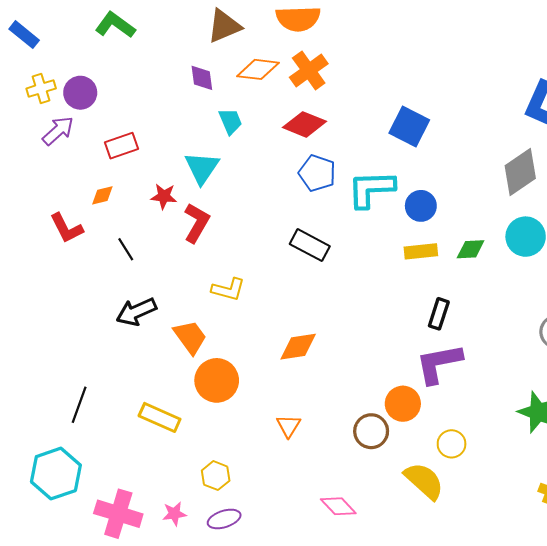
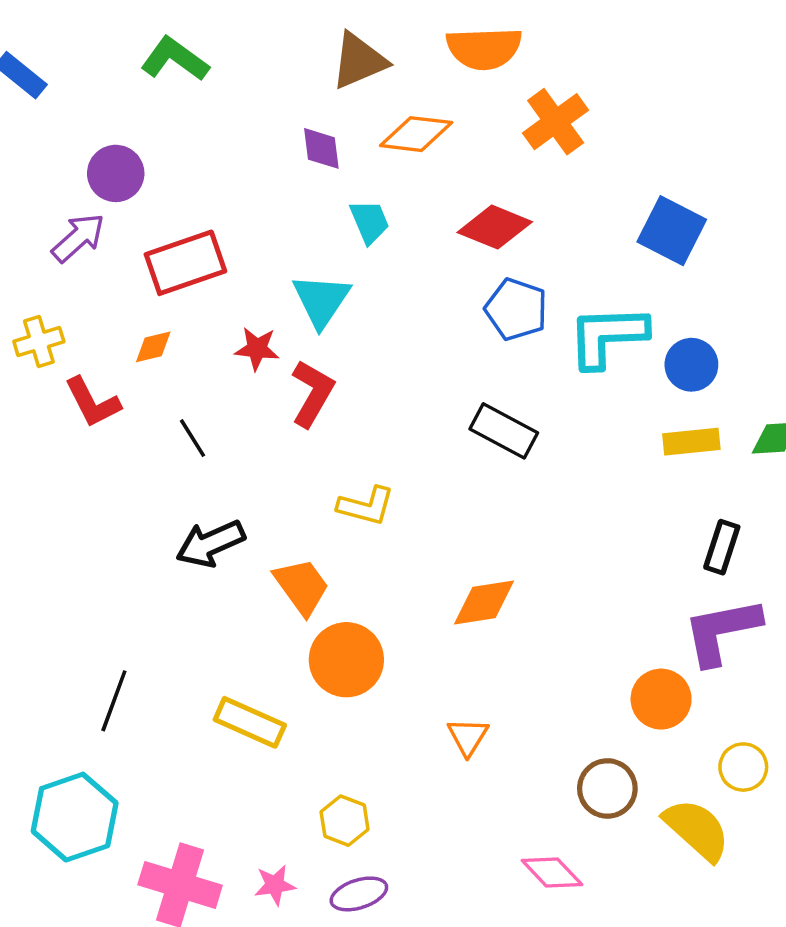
orange cross: (309, 70) -> (556, 122), moved
yellow cross: (41, 88) -> (39, 341), moved
red rectangle: (121, 146) -> (185, 263), size x1.4
brown circle: (371, 431) -> (607, 788), moved

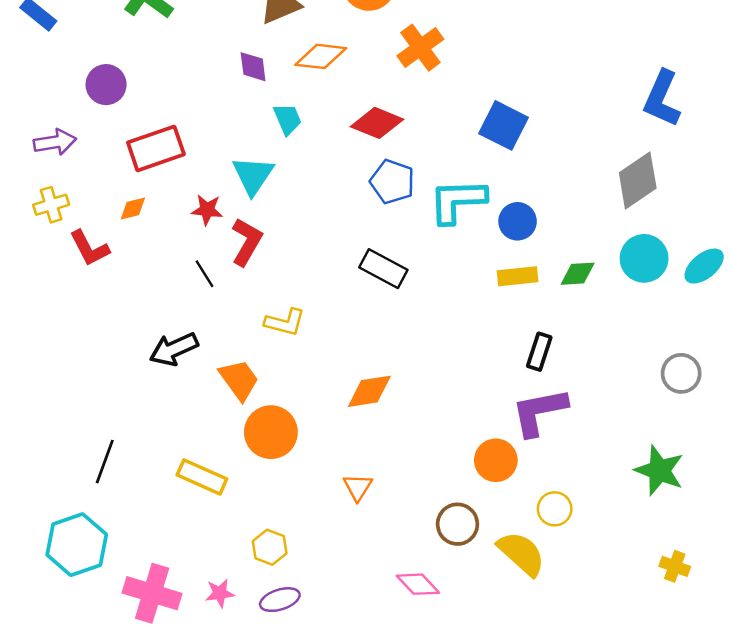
purple arrow: (78, 238) -> (55, 142), moved, turned 33
black line: (193, 438) -> (204, 274), moved

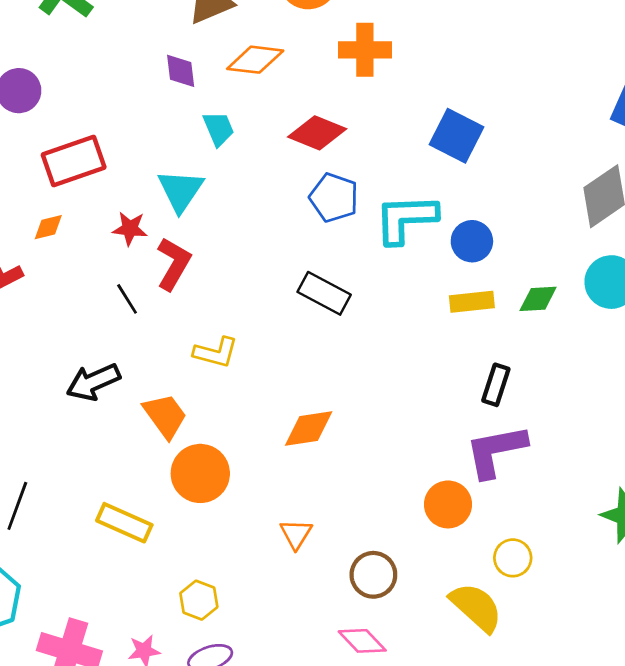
orange cross: (420, 48) -> (365, 50), turned 36
brown circle: (457, 524) -> (373, 575), moved

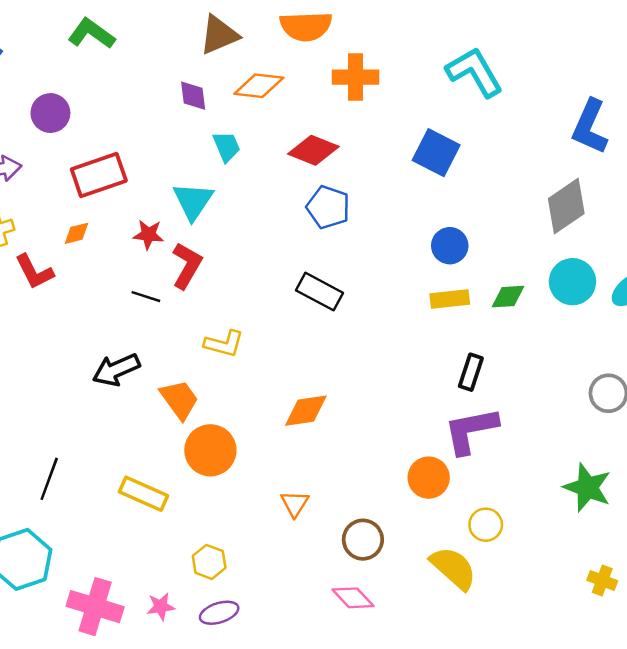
cyan L-shape: (406, 219) -> (475, 72), moved, turned 62
black line: (127, 299) -> (146, 297), turned -40

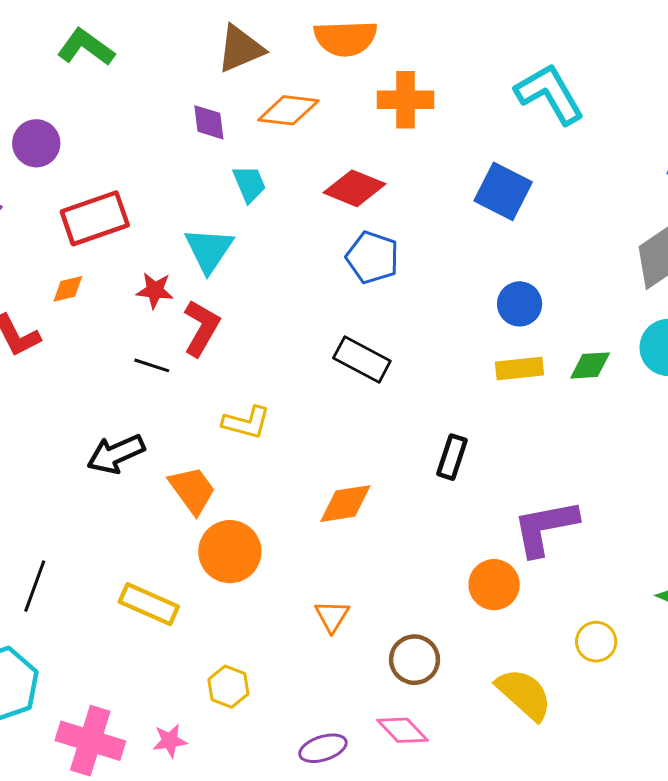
black rectangle: (471, 372) -> (452, 457), moved
yellow circle: (486, 525) -> (596, 642), moved
purple ellipse: (219, 613) -> (323, 748), moved

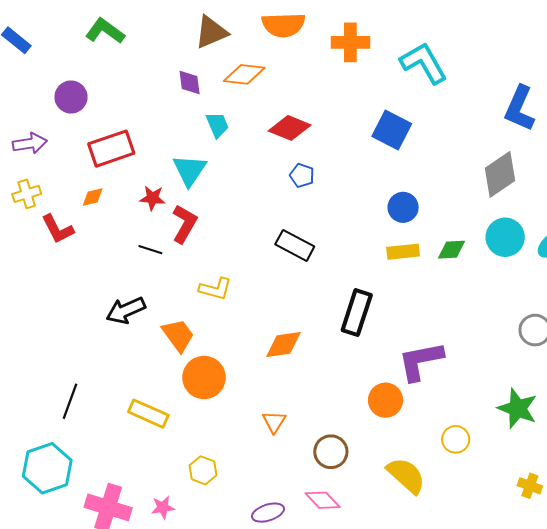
orange cross: (405, 100) -> (350, 42), moved
blue pentagon: (372, 257) -> (302, 175), size x0.7
black rectangle: (452, 457) -> (357, 313), size x1.5

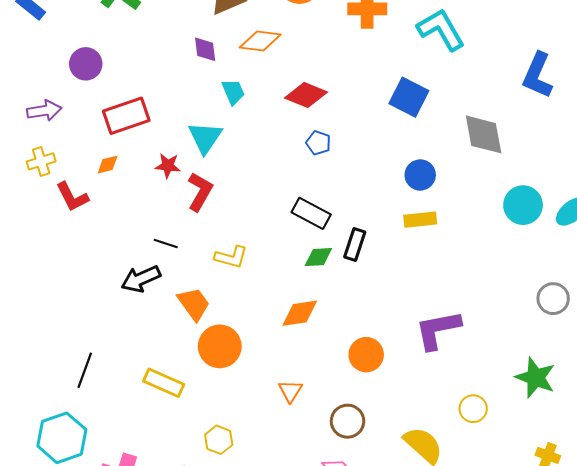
gray diamond: (500, 174) -> (484, 134), moved, turned -66
black line: (150, 250) -> (166, 244), moved
green diamond: (452, 250) -> (318, 257), moved
black rectangle: (357, 313) -> (355, 245), moved, size x0.7
orange circle: (386, 400) -> (366, 355), moved

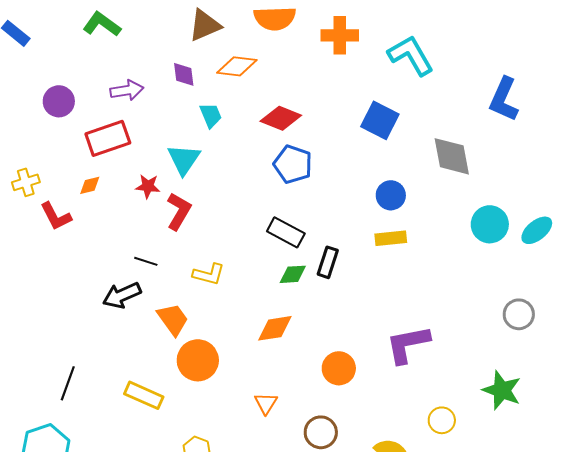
purple circle: (86, 64) -> (59, 101), moved
purple arrow: (44, 111) -> (127, 90), moved
blue pentagon: (318, 143) -> (293, 164), size x1.6

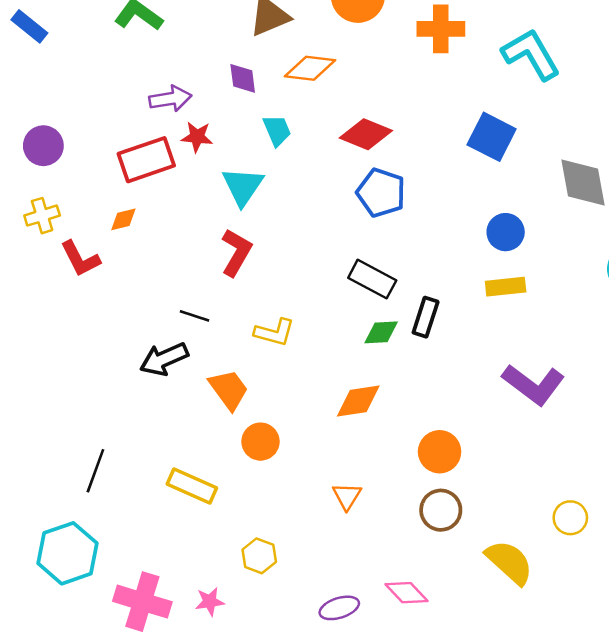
purple circle: (59, 101) -> (43, 146), moved
red star: (148, 186) -> (197, 137), moved
purple L-shape: (408, 344) -> (533, 384), moved, turned -132
orange circle: (198, 360) -> (260, 442), size x0.7
brown circle: (321, 432) -> (441, 510), moved

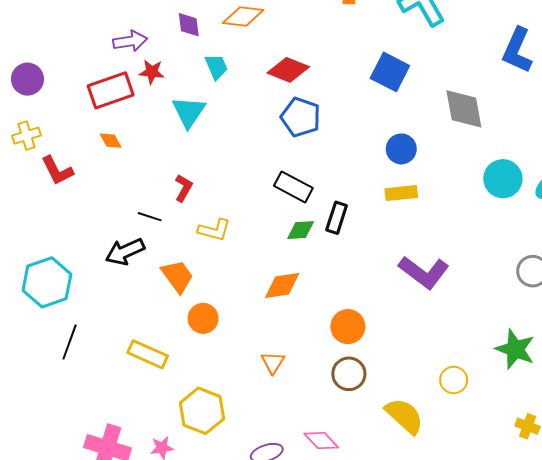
orange diamond: (123, 219) -> (111, 141), moved, turned 75
red L-shape: (236, 252) -> (184, 188), moved, size x0.7
cyan hexagon: (67, 553) -> (47, 282), moved
yellow hexagon: (259, 556) -> (202, 411), size x1.6

